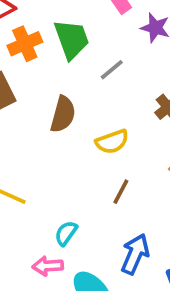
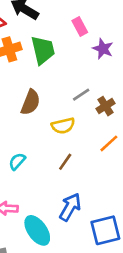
gray line: (112, 70) -> (81, 95), moved
cyan semicircle: (66, 233) -> (17, 161), moved

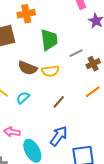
green trapezoid: (43, 50) -> (49, 40), moved
brown semicircle: (31, 102) -> (28, 68), moved, turned 84
yellow semicircle: (63, 126) -> (50, 71), moved

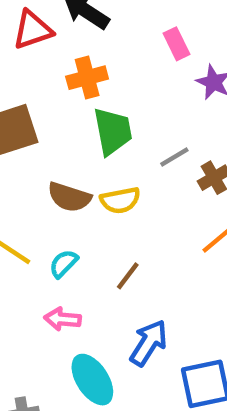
orange cross: (26, 14) -> (87, 78), moved
brown line: (59, 102) -> (128, 276), moved
pink arrow: (12, 132) -> (62, 319), moved

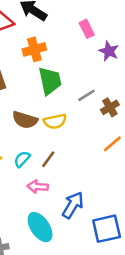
brown line: (128, 276) -> (48, 159), moved
pink arrow: (62, 319) -> (38, 187), moved

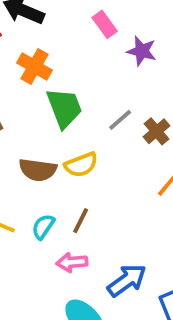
orange cross: (34, 49) -> (35, 66), turned -35
blue arrow: (73, 205) -> (127, 280), turned 32

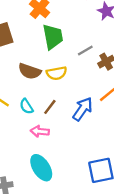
cyan semicircle: (43, 227) -> (26, 106), turned -77
blue arrow: (127, 280) -> (83, 109), moved, turned -30

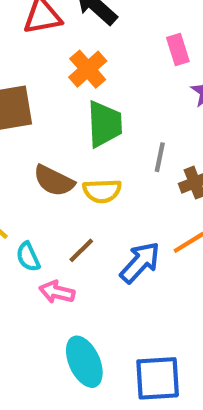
gray line: (85, 50) -> (160, 157), turned -56
cyan semicircle: (26, 106) -> (28, 257), moved
cyan ellipse: (41, 168) -> (84, 362), moved

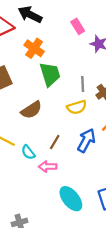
brown semicircle: (54, 181) -> (31, 110), turned -45
yellow semicircle: (102, 191) -> (77, 107), moved

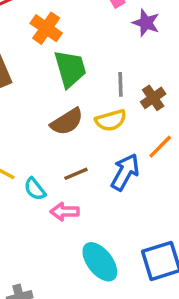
brown semicircle: (31, 110) -> (67, 122), moved
brown line: (55, 142) -> (76, 174), turned 35

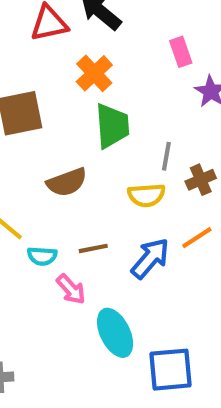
brown semicircle: (67, 122) -> (67, 182), moved
cyan semicircle: (35, 189) -> (42, 256), turned -60
pink arrow: (65, 212) -> (71, 289), turned -144
cyan ellipse: (100, 262) -> (115, 333), moved

